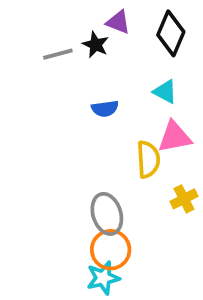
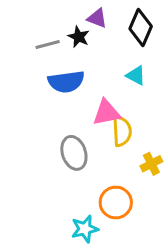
blue semicircle: (105, 109) -> (66, 82), moved, size x1.6
pink triangle: (175, 137) -> (106, 113), moved
gray ellipse: (107, 214) -> (74, 153), moved
orange circle: (111, 250) -> (116, 202), moved

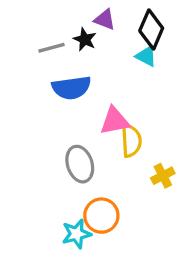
cyan triangle: (136, 75) -> (146, 56), moved
orange circle: (116, 202) -> (101, 216), moved
cyan star: (85, 229) -> (76, 234), moved

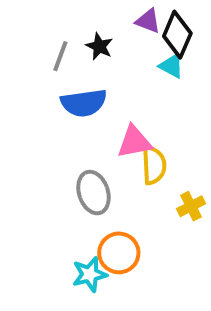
purple triangle: (105, 20) -> (148, 21), moved
gray line: (52, 48) -> (60, 56), turned -55

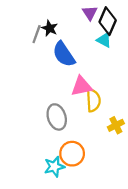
purple triangle: (148, 21) -> (90, 13), turned 35
black star: (99, 46) -> (50, 28), moved
blue semicircle: (84, 103) -> (64, 54), moved, turned 64

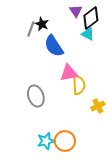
black diamond: (108, 21) -> (91, 18), turned 30
gray ellipse: (57, 117) -> (36, 96), moved
orange circle: (72, 154) -> (65, 141), moved

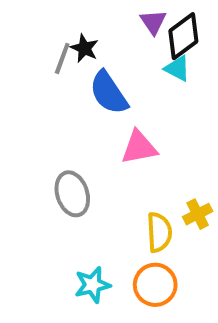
yellow semicircle: (79, 85) -> (159, 232), moved
orange circle: (65, 141) -> (155, 285), moved

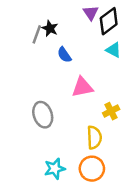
cyan triangle: (177, 69) -> (113, 50), moved
blue semicircle: (109, 93) -> (64, 55), size x0.6
yellow cross: (198, 214) -> (111, 111), moved

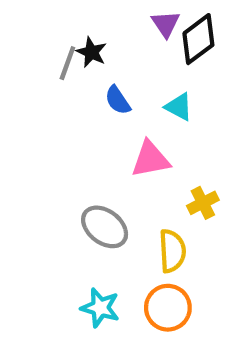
cyan triangle: (113, 50) -> (179, 107), moved
gray ellipse: (43, 115) -> (105, 227), moved, turned -35
cyan star: (55, 169) -> (100, 308), turned 30

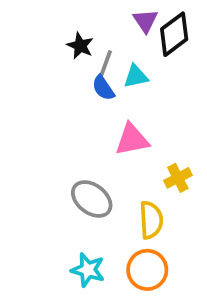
gray line: (67, 63) -> (105, 65), moved
cyan triangle: (179, 107) -> (136, 76), moved, turned -40

